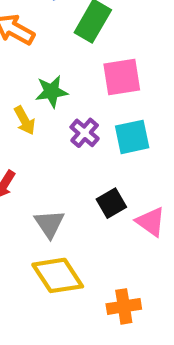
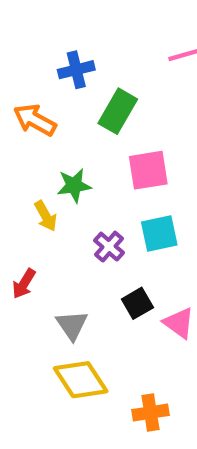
purple cross: (85, 133) -> (109, 247), moved

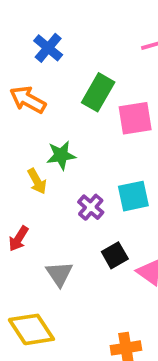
blue cross: (76, 70) -> (48, 48), moved, turned -36
pink square: (148, 170) -> (135, 118), moved
yellow diamond: (81, 380) -> (31, 329), moved

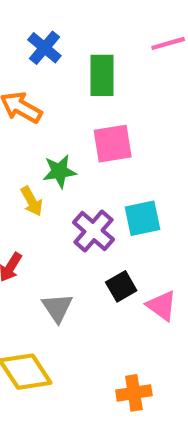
green rectangle: (98, 92) -> (102, 75), moved, turned -30
pink square: (135, 118) -> (113, 144), moved
purple cross: (91, 207) -> (93, 231), size x1.4

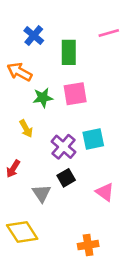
green star: (59, 171) -> (43, 98), moved
black square: (121, 286) -> (66, 178), moved

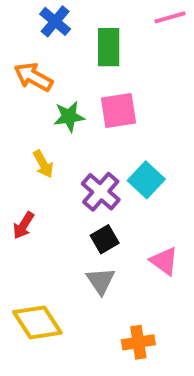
cyan square: (93, 139) -> (146, 180), turned -35
gray triangle: (42, 193) -> (101, 281), moved

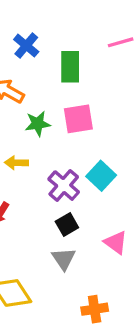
yellow arrow: (43, 164) -> (16, 163), turned 120

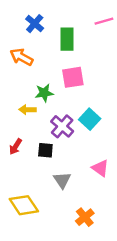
green star: (38, 124) -> (44, 93), moved
black square: (67, 225) -> (45, 150), moved, turned 35
orange cross: (95, 309) -> (85, 217), turned -30

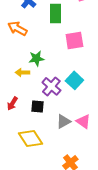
pink square: (73, 77) -> (74, 40), moved
gray triangle: (62, 180) -> (63, 121), moved, turned 35
yellow diamond: (24, 205) -> (30, 138), moved

